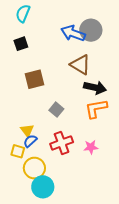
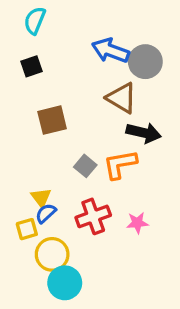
gray circle: (91, 30) -> (145, 62), moved
orange L-shape: (96, 108) -> (120, 164), moved
yellow square: (18, 151) -> (27, 229), turned -32

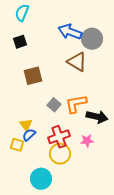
black arrow: (144, 133) -> (97, 117), moved
yellow square: (27, 229) -> (17, 145), turned 32
yellow circle: (52, 254) -> (60, 154), moved

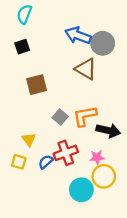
blue semicircle: (29, 135) -> (46, 162), moved
yellow circle: (60, 154) -> (104, 176), moved
cyan circle: (41, 179) -> (81, 190), moved

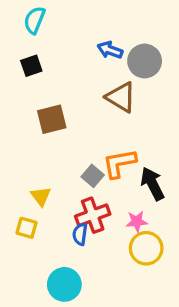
blue arrow: (78, 35) -> (110, 50), size x0.7
gray square: (60, 117) -> (93, 176), moved
black arrow: (108, 130) -> (152, 184), turned -130
blue semicircle: (46, 162) -> (80, 234), moved, turned -40
cyan circle: (81, 190) -> (64, 284), moved

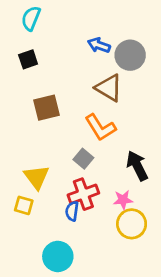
orange L-shape: (119, 163) -> (100, 127), moved, turned -112
yellow triangle: (41, 196) -> (37, 177), size x1.4

